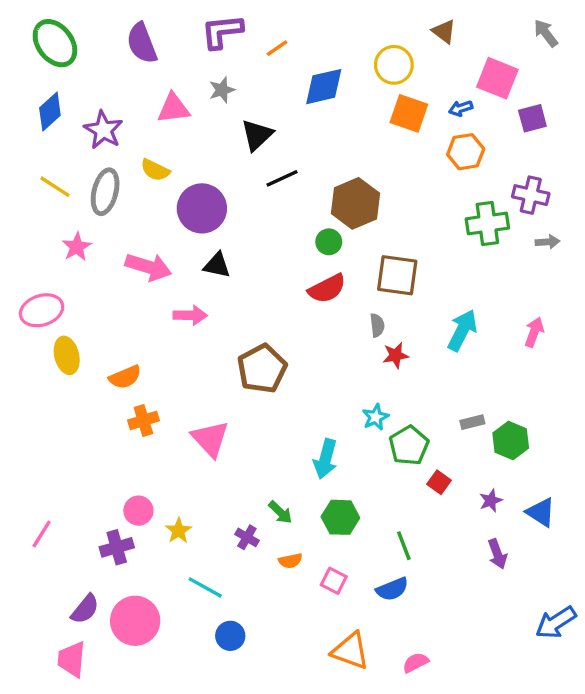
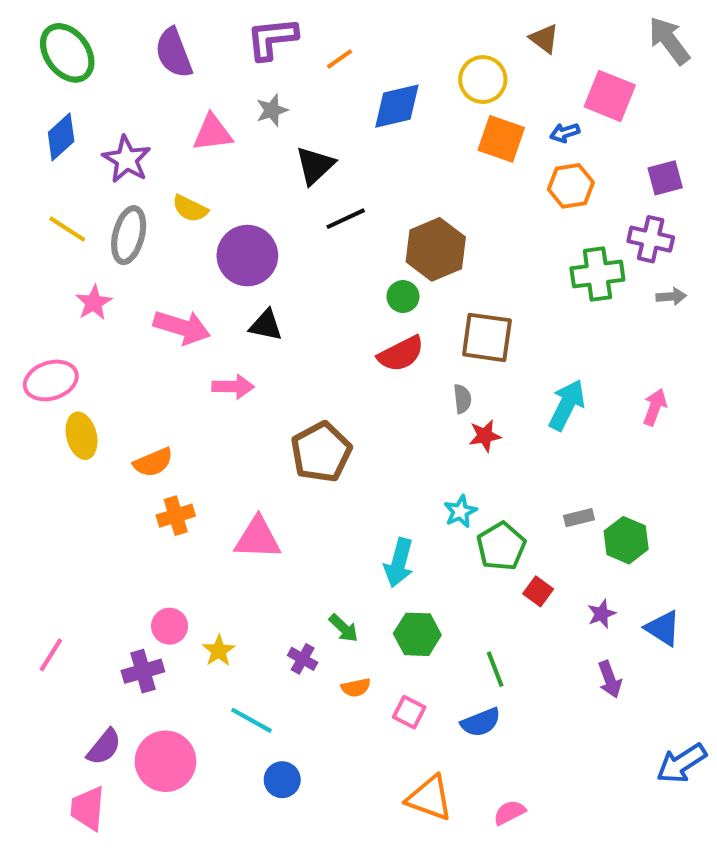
gray arrow: (546, 33) -> (669, 41), size x1.4
purple square: (532, 118) -> (665, 178), moved
pink triangle: (210, 439) -> (258, 538), turned -45

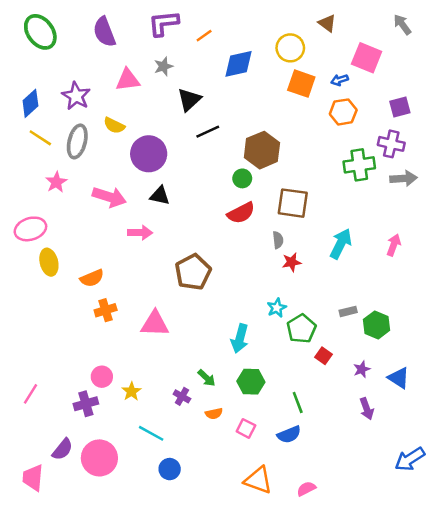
gray arrow: (669, 41) -> (402, 24), size x0.7
blue diamond: (61, 137) -> (30, 103), moved
gray arrow: (671, 297) -> (404, 178), size x1.5
pink trapezoid: (88, 808) -> (33, 478), moved

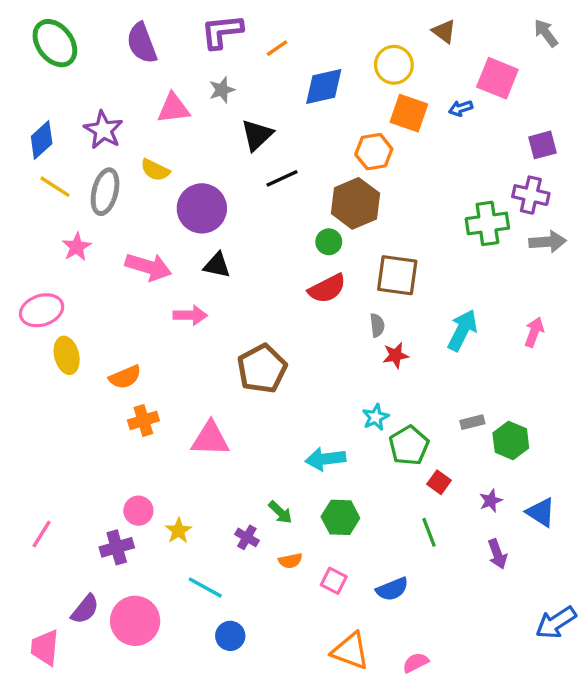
orange hexagon: (343, 112) -> (374, 152), moved
cyan arrow: (240, 339) -> (325, 459), turned 68
green line: (298, 403) -> (429, 532), moved

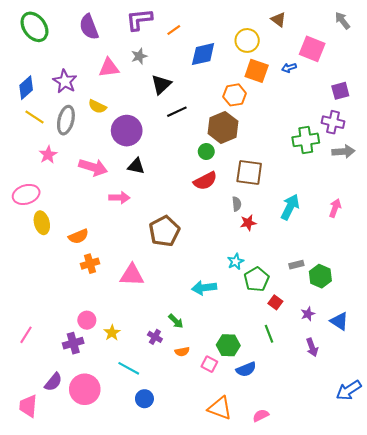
green hexagon: (340, 517) -> (228, 345), moved

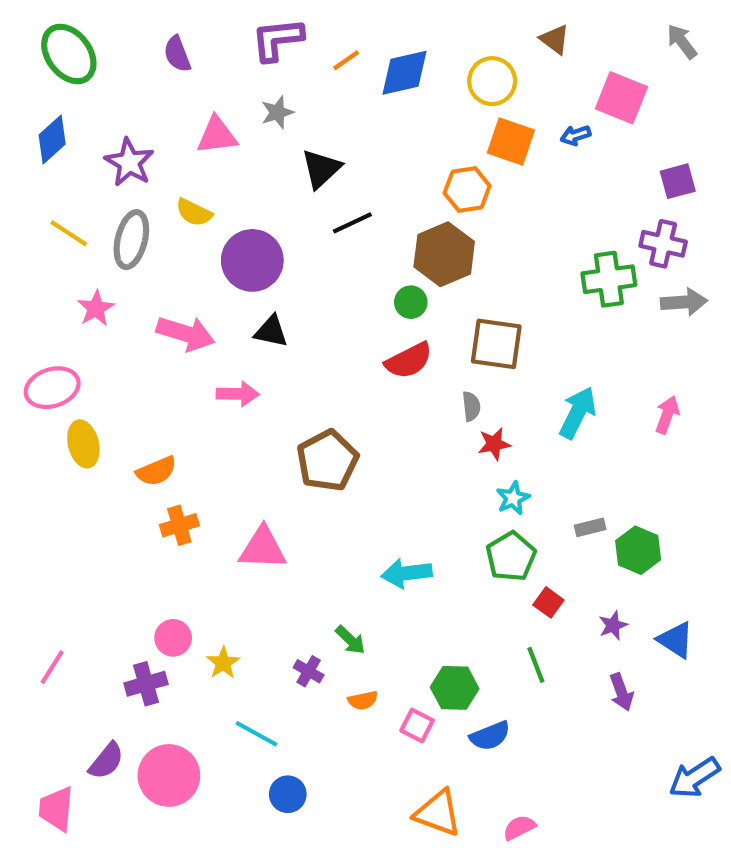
purple semicircle: (89, 27) -> (177, 54), size x0.7
blue diamond: (203, 54) -> (405, 73), moved
blue diamond: (26, 88) -> (52, 139), moved
cyan star: (236, 261) -> (513, 498), moved

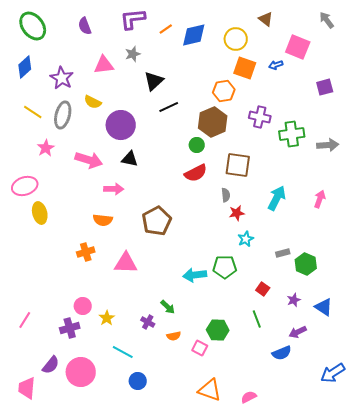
purple cross: (663, 244) -> (260, 117), moved
orange semicircle: (156, 471) -> (103, 220), moved, turned 30
green pentagon: (511, 557) -> (225, 267), moved, turned 30
purple arrow: (621, 692) -> (298, 332), turned 84
blue semicircle: (490, 736) -> (282, 353), moved

